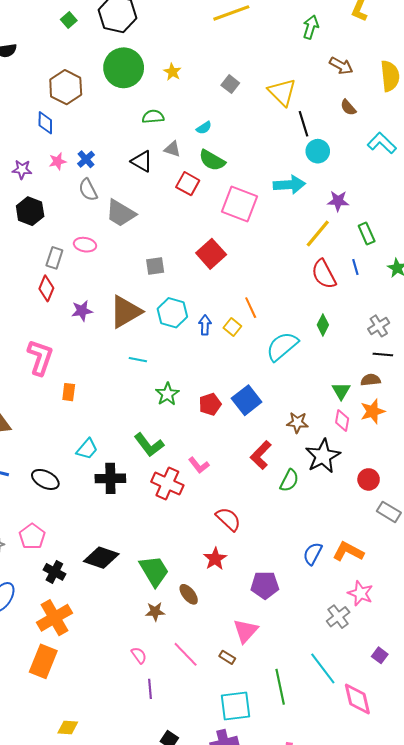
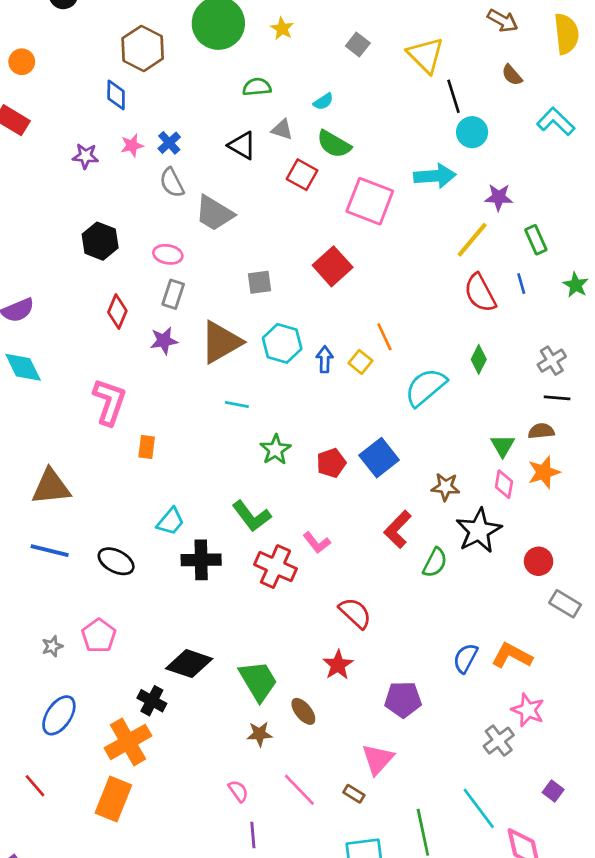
black hexagon: (30, 211) -> (100, 241), moved
gray rectangle: (54, 258) -> (173, 294), moved
black cross: (54, 572) -> (152, 701), moved

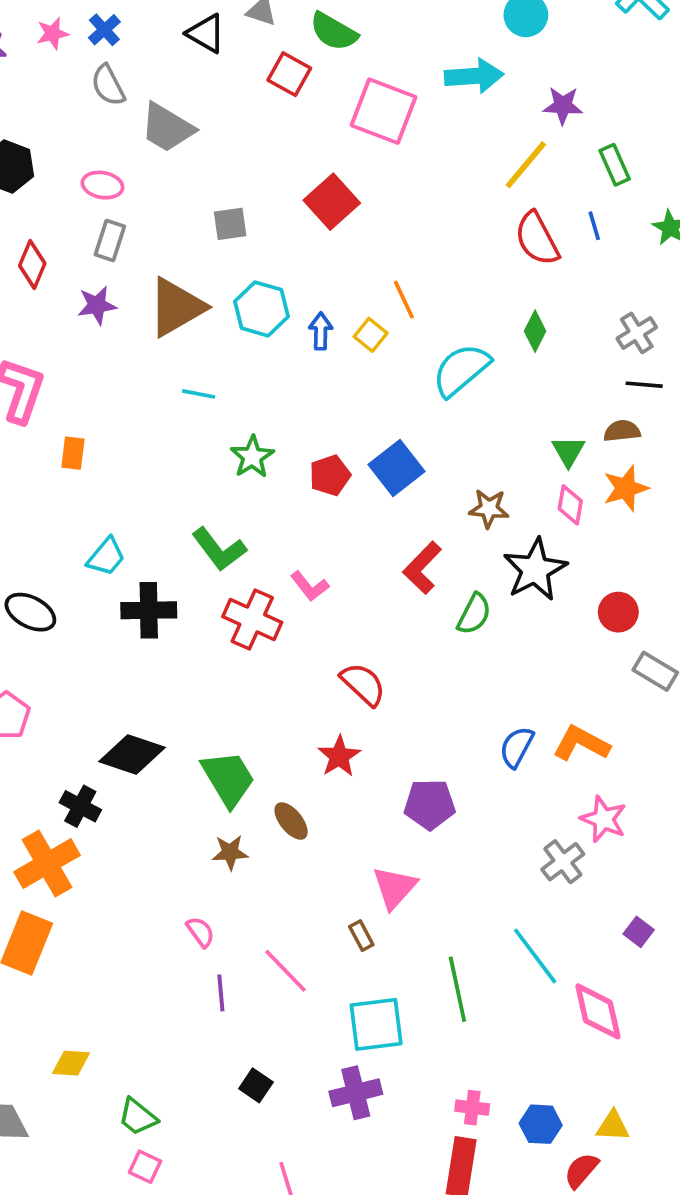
pink line: (299, 790) -> (286, 971), moved
brown rectangle: (354, 794) -> (361, 936), turned 30

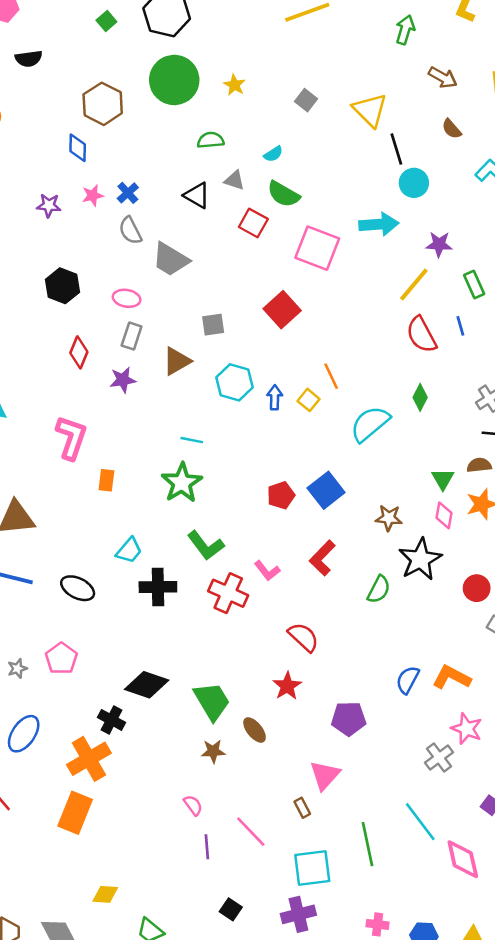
brown triangle: (176, 307) -> (177, 361), moved, size x0.7
green star: (252, 457) -> (182, 483), moved, size x1.4
red L-shape: (422, 568) -> (322, 558), moved

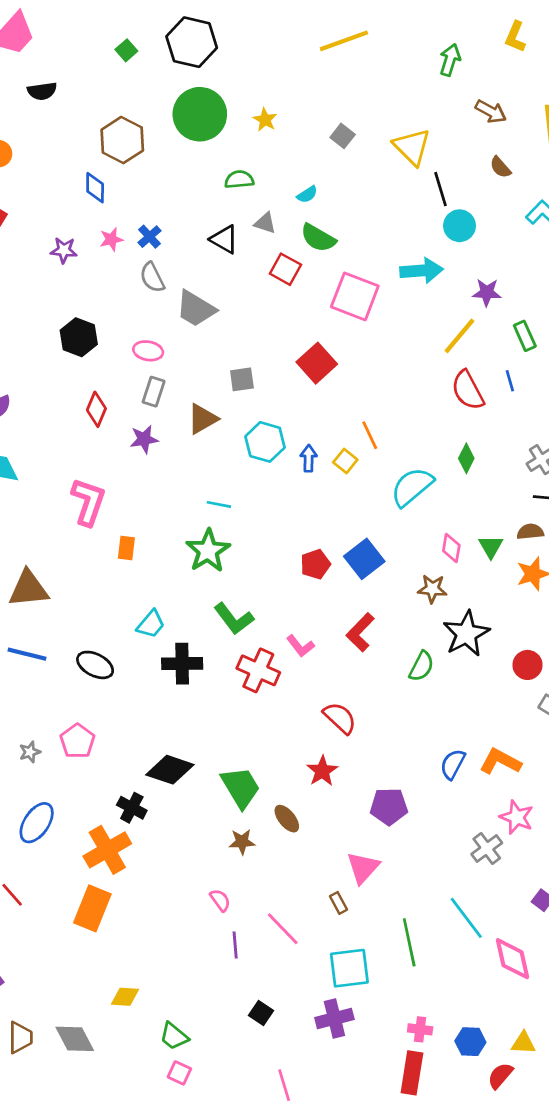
pink diamond: (444, 515) -> (451, 548), moved

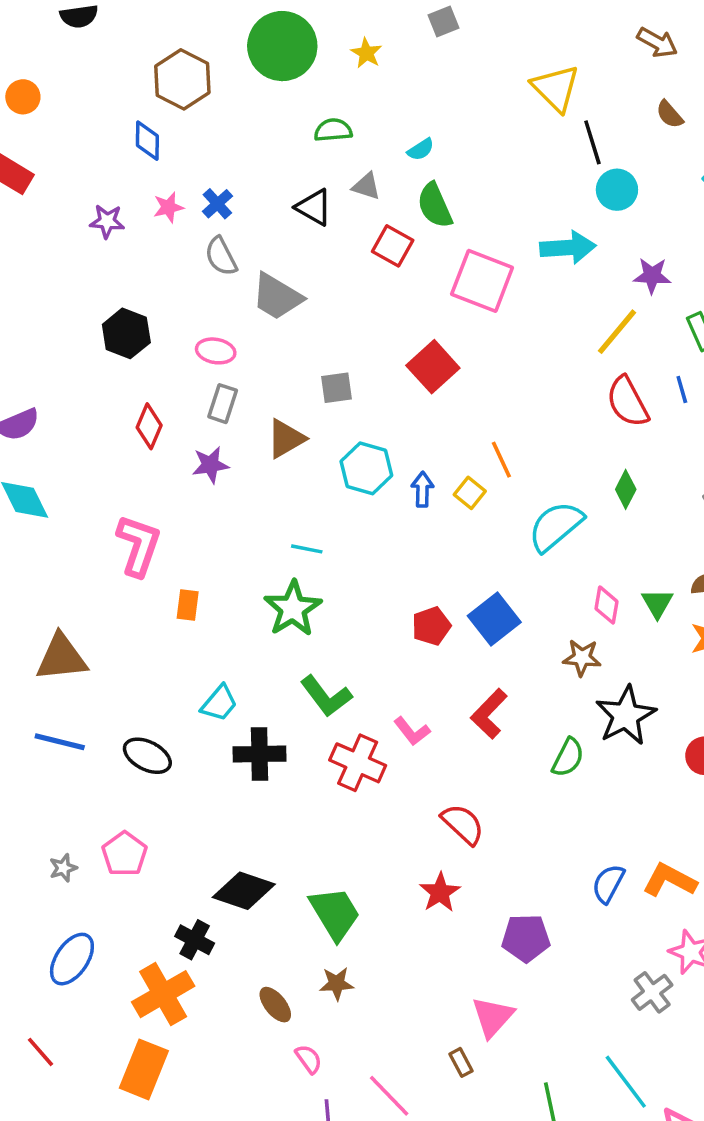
gray square: (343, 136) -> (443, 21), moved, turned 30
green semicircle: (318, 238) -> (435, 205), turned 36
brown ellipse: (287, 819) -> (275, 1005), moved

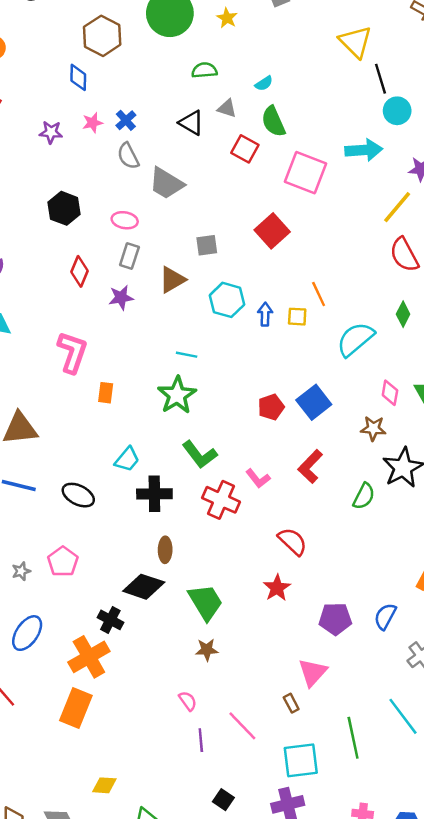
yellow square: (470, 493) -> (297, 317), turned -36
blue semicircle: (608, 884) -> (385, 616), moved
brown ellipse: (275, 1005) -> (165, 550), moved, turned 40

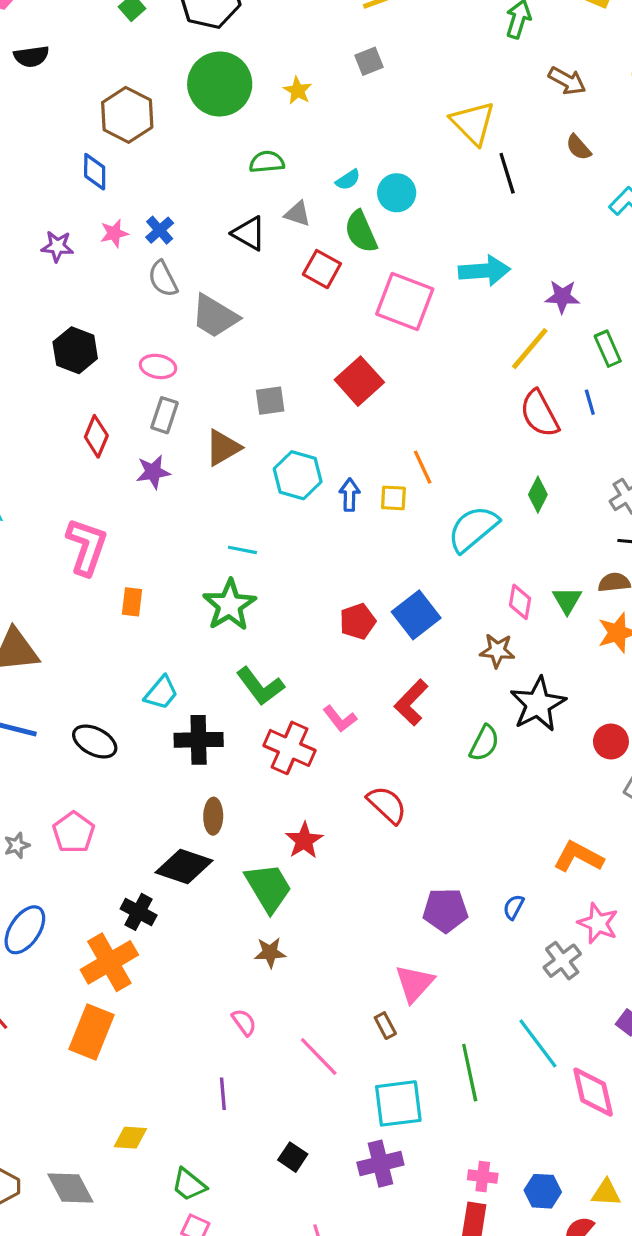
cyan circle: (397, 111) -> (397, 193), moved
red star: (277, 588) -> (304, 841), moved
blue semicircle: (385, 616) -> (514, 907), size x0.7
purple line: (201, 740) -> (223, 1094), moved

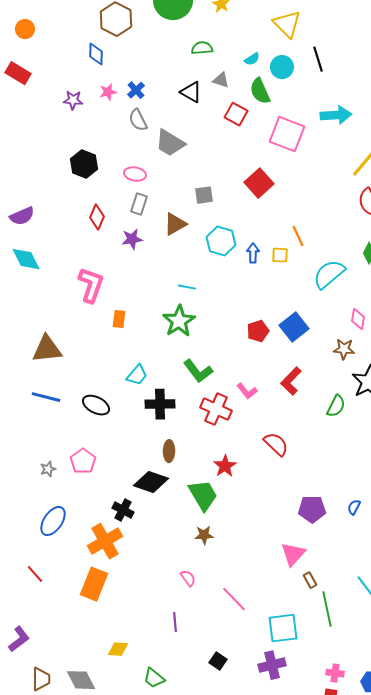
yellow triangle: (473, 123) -> (287, 24), moved
black line: (507, 173) -> (318, 59), moved
brown rectangle: (385, 1026) -> (310, 580), moved

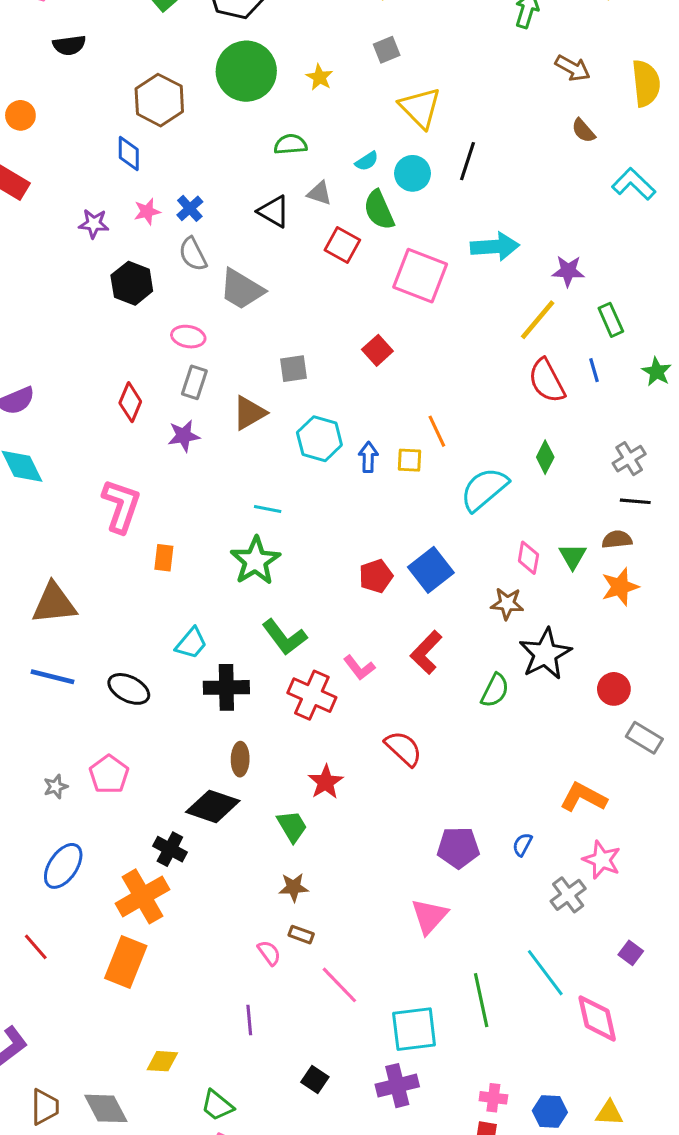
black line: (318, 59) -> (467, 161), turned 35
black hexagon: (84, 164) -> (132, 283), moved
red square: (259, 183) -> (377, 350), size x0.7
green trapezoid: (203, 495) -> (292, 826), size x0.7
brown rectangle: (310, 580) -> (301, 935), moved, turned -42

